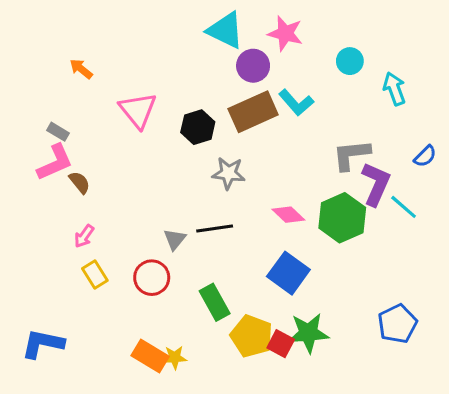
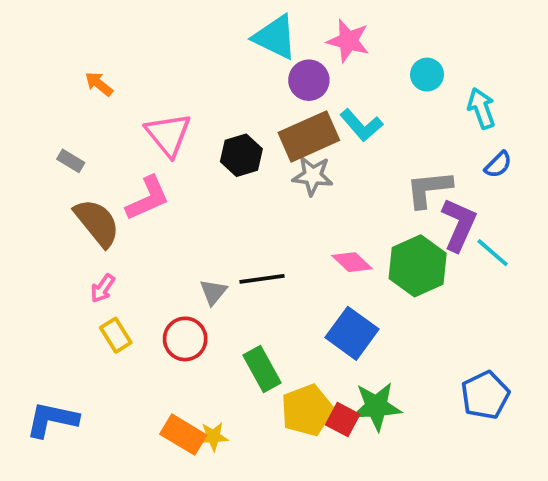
blue semicircle: (425, 156) -> (498, 165), moved
pink L-shape: (55, 162) -> (148, 198), moved
gray star: (228, 173) -> (313, 176), moved
brown semicircle: (80, 182) -> (97, 223), size x1.8
yellow pentagon: (252, 336) -> (307, 410), turned 30

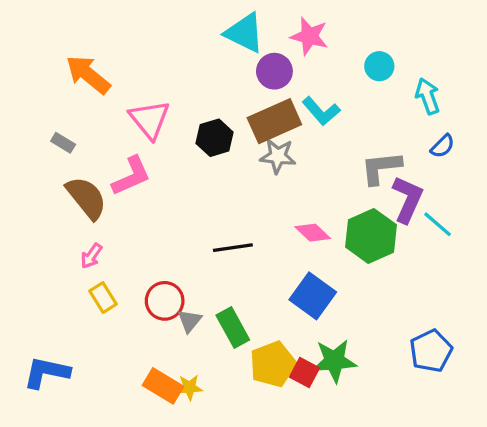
orange arrow: (99, 84) -> (88, 75), size x1.8
gray triangle: (213, 292) -> (190, 321), moved

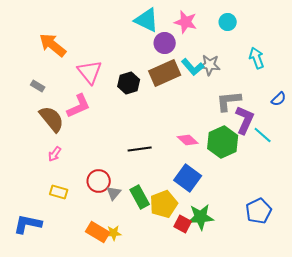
cyan circle: (379, 66) -> (228, 22), moved
blue semicircle: (443, 146) -> (279, 99), moved
gray star: (278, 156) -> (210, 65), moved
yellow rectangle: (103, 298) -> (59, 192), moved, turned -42
yellow pentagon: (273, 364) -> (164, 204), moved

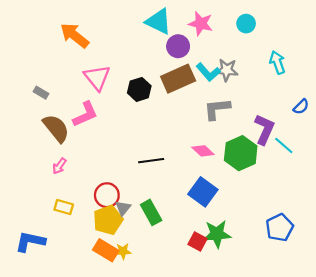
orange arrow: (53, 45) -> (74, 35), moved
gray L-shape: (229, 101) -> (217, 109), moved
yellow pentagon: (164, 204) -> (108, 220), moved

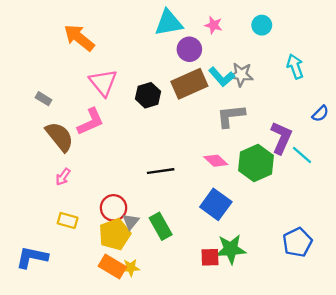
cyan triangle: (159, 21) -> (169, 23), turned -36
pink star: (201, 24) -> (214, 25), size x0.7
red square: (197, 242) -> (210, 257), turned -30

